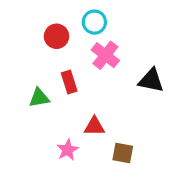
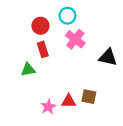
red rectangle: (69, 82) -> (43, 49), moved
red triangle: (94, 126) -> (69, 101), moved
brown square: (123, 153) -> (89, 97), moved

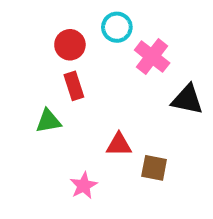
pink cross: (75, 39) -> (152, 56), moved
red triangle: (69, 101) -> (119, 144), moved

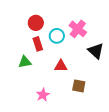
cyan circle: (117, 27) -> (57, 36), moved
black triangle: (187, 100) -> (96, 51), turned 30
red triangle: (119, 144) -> (61, 66), moved

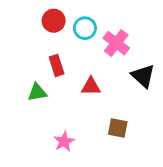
red circle: (36, 23) -> (54, 21), moved
cyan circle: (57, 36) -> (85, 28), moved
red triangle: (61, 66) -> (91, 86), moved

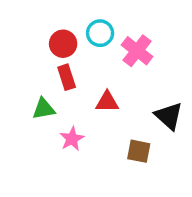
red circle: (54, 21) -> (63, 44), moved
black triangle: (143, 76) -> (169, 116), moved
pink star: (64, 141) -> (72, 139), moved

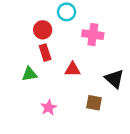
cyan circle: (100, 33) -> (67, 12), moved
pink cross: (137, 51) -> (93, 35), turned -30
pink star: (72, 139) -> (49, 108), moved

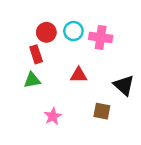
cyan circle: (67, 12) -> (73, 31), moved
red rectangle: (45, 53) -> (36, 54), moved

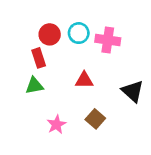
brown square: (102, 111) -> (95, 119), moved, turned 30

